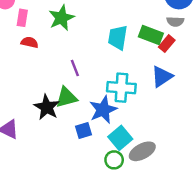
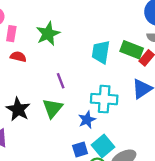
green triangle: (66, 97) -> (53, 108), turned -35
black star: (47, 107) -> (18, 109), moved
blue star: (103, 110) -> (87, 120), size x0.7
blue square: (83, 131) -> (80, 150), moved

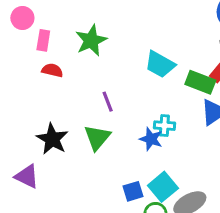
green rectangle: (132, 50) -> (200, 82), moved
cyan trapezoid: (101, 52) -> (160, 64), turned -70
cyan cross: (104, 99) -> (164, 126), size x0.6
blue star: (87, 120) -> (151, 139), moved, turned -30

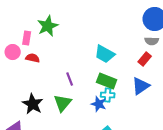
pink circle: (22, 18) -> (13, 52), moved
green star: (91, 40) -> (48, 26), moved
green rectangle: (200, 82) -> (107, 81), moved

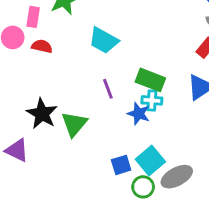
cyan trapezoid: (105, 54) -> (103, 40), moved
purple line: (70, 79) -> (108, 89), moved
green triangle: (63, 103) -> (74, 124), moved

